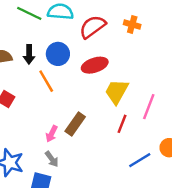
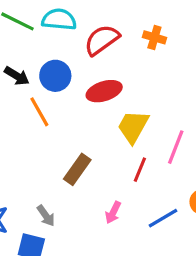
black arrow: (29, 54) -> (17, 76), turned -60
pink arrow: (52, 134) -> (113, 213), moved

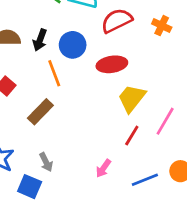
black arrow: (17, 76) -> (40, 40), turned 70
brown rectangle: (77, 169) -> (40, 112), moved

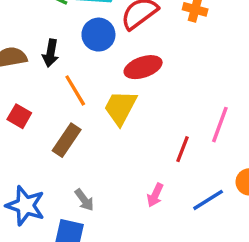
blue circle: (73, 45) -> (98, 35), moved
yellow trapezoid: (132, 98) -> (120, 108), moved

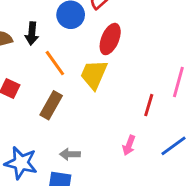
red ellipse: (143, 67) -> (110, 39), turned -44
gray arrow: (84, 200) -> (70, 154), turned 132

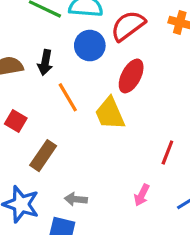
yellow trapezoid: (94, 74) -> (110, 114), turned -52
brown rectangle: (51, 105) -> (43, 156), moved

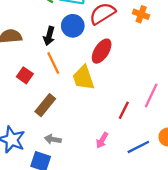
black arrow: (45, 62) -> (49, 36), moved
red square: (16, 121) -> (25, 75), moved
brown rectangle: (43, 156) -> (45, 105), moved

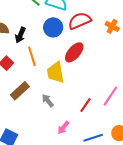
black arrow: (49, 36) -> (20, 35), moved
gray arrow: (53, 139) -> (48, 101), moved, turned 32

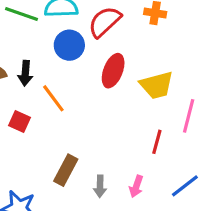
yellow trapezoid: (56, 72) -> (157, 85), moved, turned -75
brown rectangle: (20, 91) -> (66, 170), moved
gray arrow: (48, 101) -> (100, 186), moved, turned -120

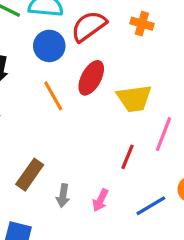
orange line: (53, 98) -> (53, 96), moved

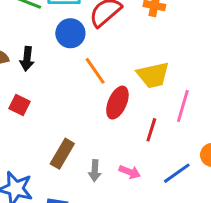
red ellipse: (91, 78) -> (117, 103), moved
orange line: (53, 96) -> (95, 71), moved
pink arrow: (100, 200) -> (130, 172), turned -90

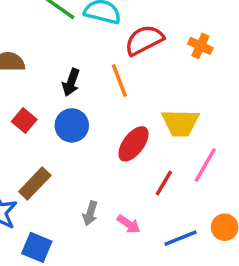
blue circle: (70, 33) -> (72, 125), moved
black arrow: (27, 59) -> (71, 82), moved
orange line: (95, 71) -> (119, 80), moved
brown rectangle: (62, 154) -> (35, 184), moved

